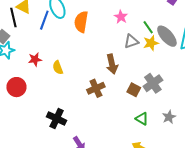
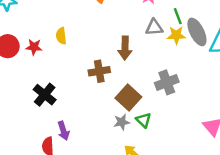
red star: (35, 59) -> (34, 47), moved
brown square: (134, 90) -> (128, 97), moved, size x1.5
gray star: (169, 117) -> (122, 122), moved

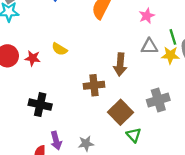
yellow semicircle: (61, 36) -> (59, 49), turned -56
black cross: (45, 95) -> (40, 105), turned -30
gray star: (122, 122) -> (86, 144), moved

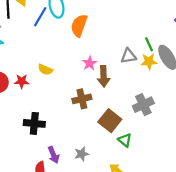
pink star: (147, 16) -> (90, 63), moved

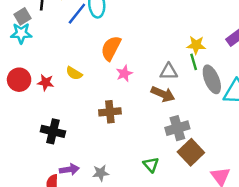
orange semicircle: (79, 26) -> (111, 48), moved
yellow star: (149, 61) -> (196, 45), moved
brown arrow: (104, 76) -> (163, 94), moved, turned -72
brown square: (110, 121) -> (191, 152), moved
purple arrow: (54, 155) -> (69, 169), turned -84

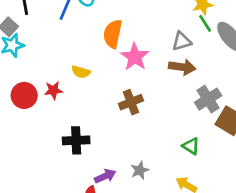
pink star: (124, 73) -> (135, 57), size x1.5

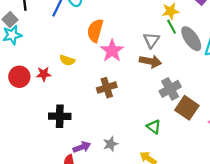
gray triangle: (182, 41) -> (151, 40), turned -42

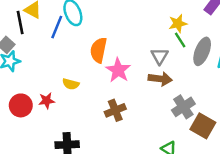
gray ellipse: (191, 39) -> (202, 51), turned 60

